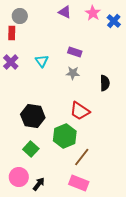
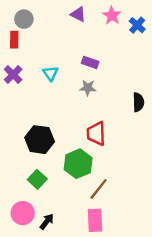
black semicircle: (105, 83) -> (138, 102), moved
red trapezoid: (80, 111) -> (96, 134), turned 55
pink rectangle: (79, 183) -> (95, 220), turned 66

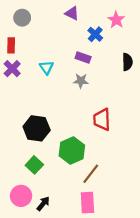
pink star: (112, 15) -> (116, 20), moved
blue cross: (137, 25) -> (95, 34), moved
red rectangle: (14, 40) -> (11, 45), moved
black semicircle: (138, 102) -> (127, 62), moved
red trapezoid: (96, 134) -> (102, 120), moved

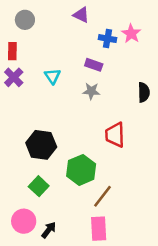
pink star: (116, 20) -> (131, 34), moved
blue cross: (95, 34) -> (107, 39), turned -32
black semicircle: (127, 62) -> (144, 92), moved

